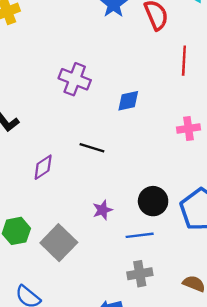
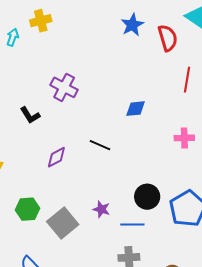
purple cross: (75, 79) -> (64, 87), moved
purple star: (102, 210) -> (101, 209), moved, turned 30

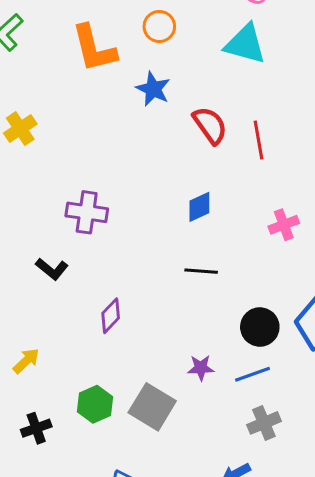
red semicircle: (168, 38) -> (210, 125), moved
black line: (100, 145) -> (201, 271), moved

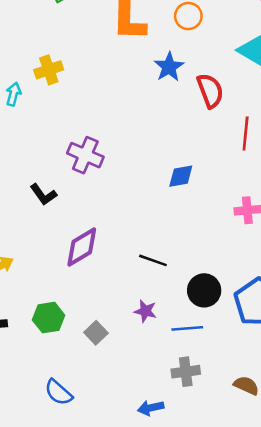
red semicircle: (210, 125) -> (210, 91), moved
black line: (201, 271) -> (153, 260), moved
purple diamond: (111, 316) -> (82, 247), size x1.4
gray square: (152, 407) -> (96, 333), size x0.6

